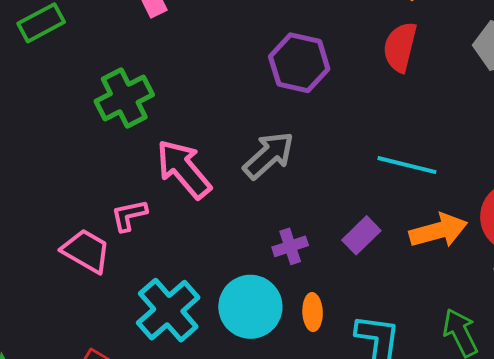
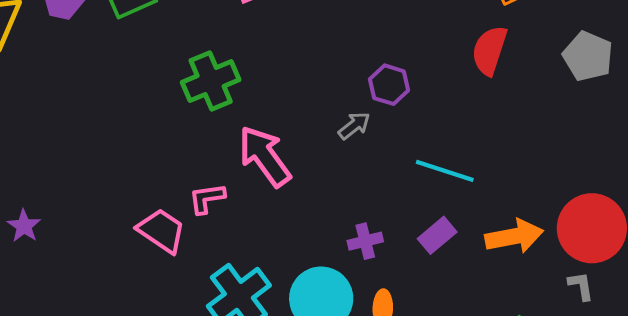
purple hexagon: (299, 63) -> (389, 85), moved, size x0.7
gray arrow: (269, 155) -> (354, 126), moved, size x0.6
cyan line: (407, 165) -> (445, 171), moved

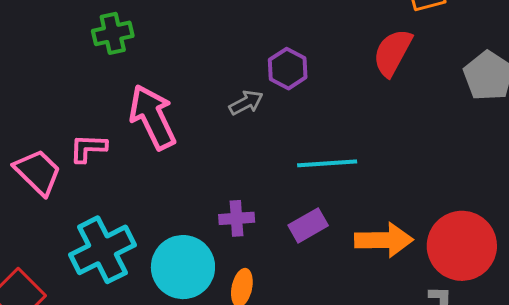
green cross: (211, 81) -> (113, 33), size x0.7
cyan line: (445, 171) -> (327, 163), turned -32

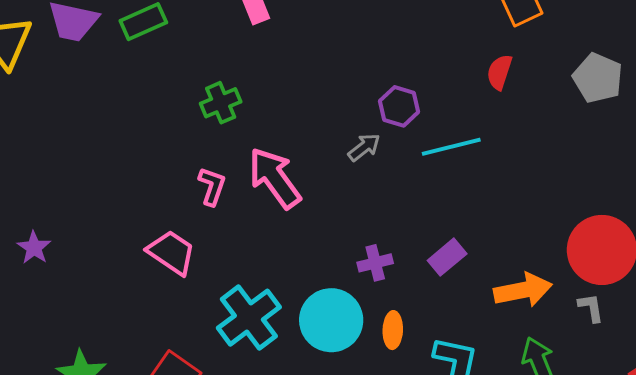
red semicircle: (393, 53) -> (499, 72), size x0.7
pink L-shape: (88, 148) -> (212, 186), moved, turned 117
cyan line: (327, 163) -> (451, 147), moved
orange arrow: (384, 240) -> (523, 290), moved

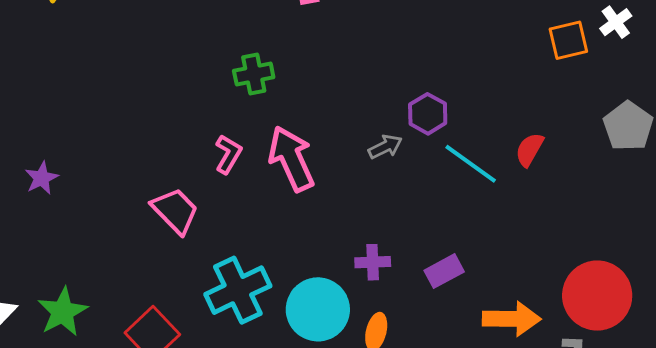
red semicircle: (499, 72) -> (529, 150), moved
cyan line: (451, 147) -> (471, 164), turned 38

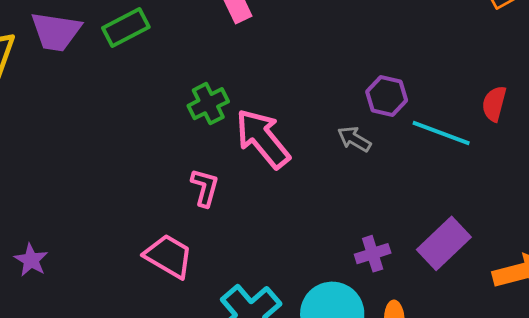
gray arrow: (385, 147) -> (354, 139), turned -108
pink arrow: (291, 159) -> (263, 139), moved
purple rectangle: (444, 271) -> (444, 243), size x1.4

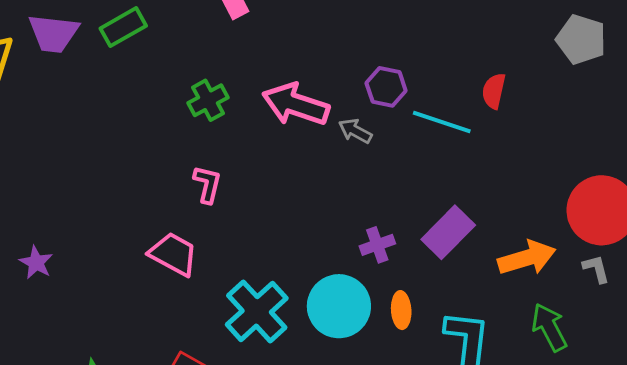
pink arrow: (263, 139) -> (296, 104), moved, turned -30

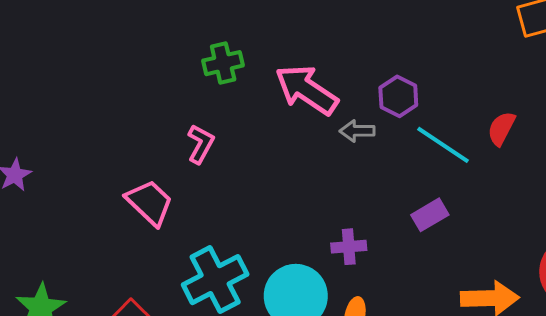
gray arrow: (355, 131) -> (357, 131), turned -44
purple rectangle: (448, 232) -> (430, 215), moved, size x0.7

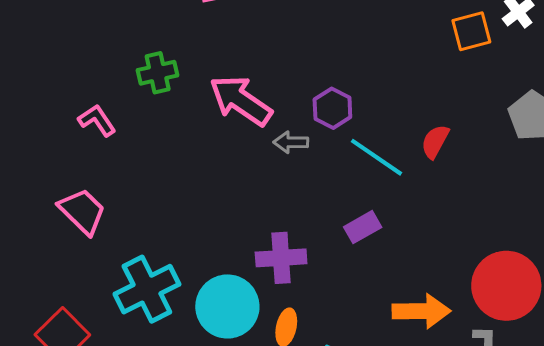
pink L-shape: (201, 144) -> (97, 120), moved, turned -63
purple cross: (349, 247) -> (281, 258), size x1.4

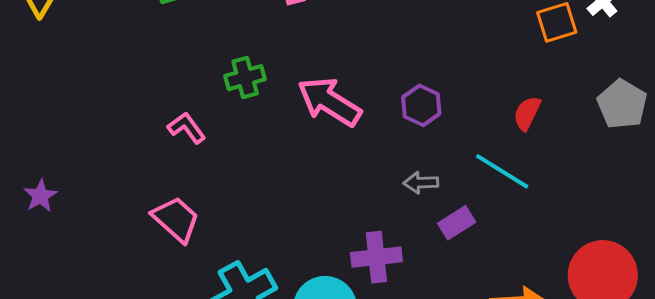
gray arrow: (291, 142) -> (421, 183), moved
red semicircle: (435, 142) -> (527, 113), moved
cyan line: (377, 157) -> (502, 171), moved

